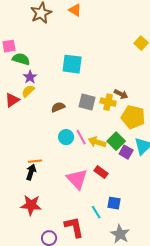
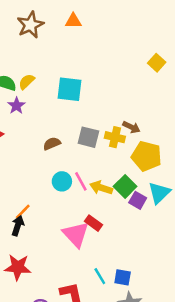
orange triangle: (75, 10) -> (73, 21), turned -32
yellow semicircle: (28, 91) -> (27, 82), moved
orange line: (35, 161) -> (23, 212), turned -40
red rectangle: (101, 172) -> (93, 223), moved
blue square: (114, 203) -> (123, 277), moved

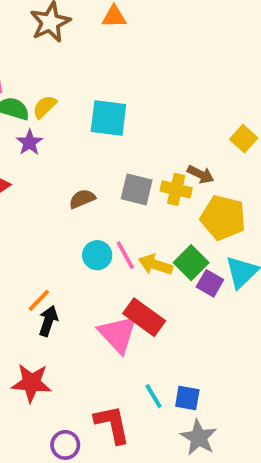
yellow square: (157, 63) -> (244, 139), moved
red rectangle: (93, 223) -> (144, 317), size x1.5
black arrow: (18, 226) -> (48, 321), moved

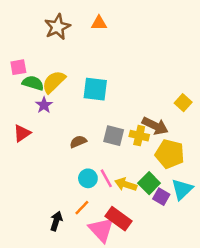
yellow semicircle: (45, 107) -> (54, 82), size x1.5
brown arrow: (201, 174) -> (155, 126), size x1.5
orange line: (39, 300) -> (82, 208), moved

